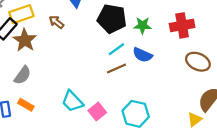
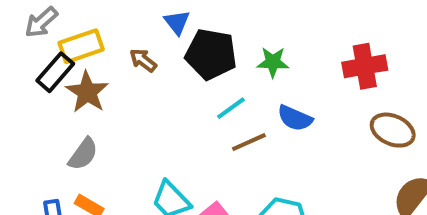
black pentagon: (112, 19) -> (211, 54), moved
green star: (142, 25) -> (273, 62), moved
cyan line: (116, 49) -> (231, 108), moved

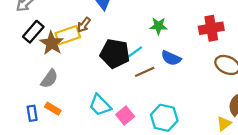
yellow rectangle: (81, 46) -> (68, 35), moved
black pentagon: (211, 54) -> (115, 54), moved
brown arrow: (143, 60) -> (84, 25), turned -91

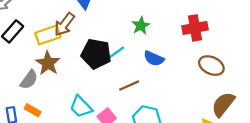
brown arrow: (84, 25) -> (64, 24), size x1.5
green star: (158, 26) -> (141, 26), turned -30
brown star: (52, 43) -> (48, 63), moved
brown line: (145, 72) -> (129, 86), moved

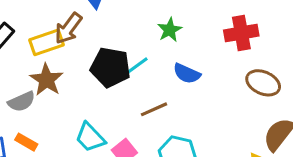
gray semicircle: (29, 80) -> (22, 102), turned 30

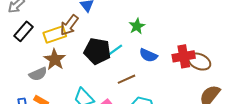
red cross: (241, 33) -> (184, 56), moved

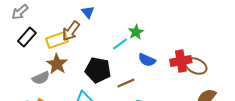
cyan line: (115, 50) -> (120, 44), moved
black pentagon: (97, 51) -> (98, 70), moved

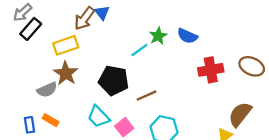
brown arrow: (71, 31) -> (84, 18), moved
black rectangle: (27, 37) -> (31, 29), moved
blue semicircle: (147, 60) -> (187, 36), moved
brown ellipse: (196, 66) -> (252, 66), moved

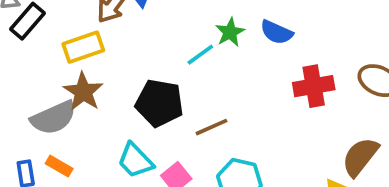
gray semicircle: (47, 90) -> (54, 118), size x1.4

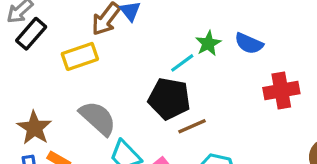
brown star: (83, 92) -> (34, 128), moved
black pentagon: (159, 103) -> (169, 99), moved
gray semicircle: (54, 118) -> (98, 118), moved, turned -114

